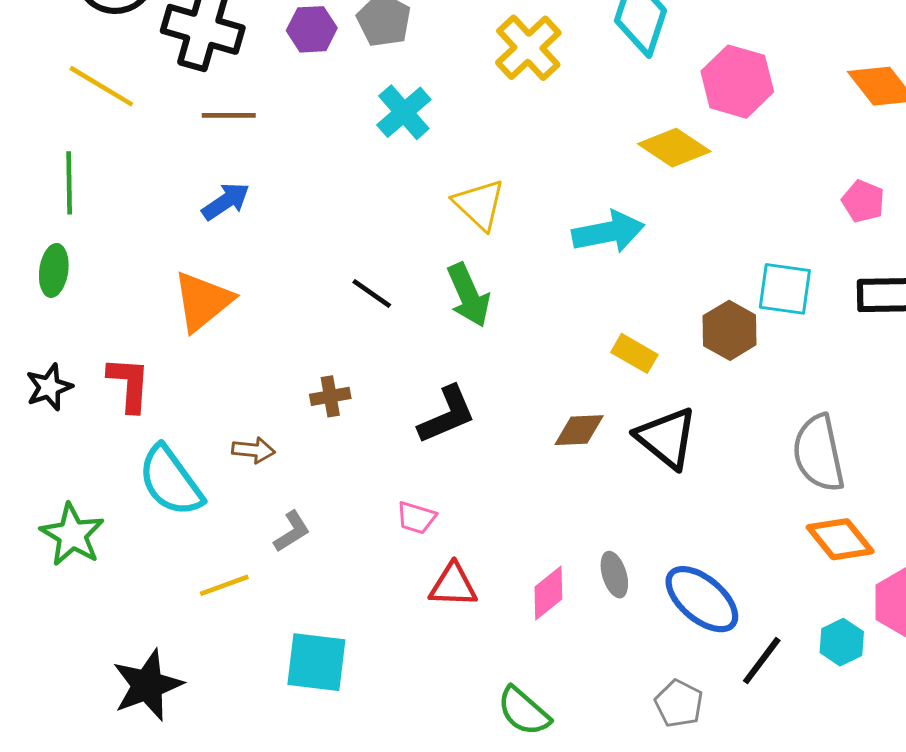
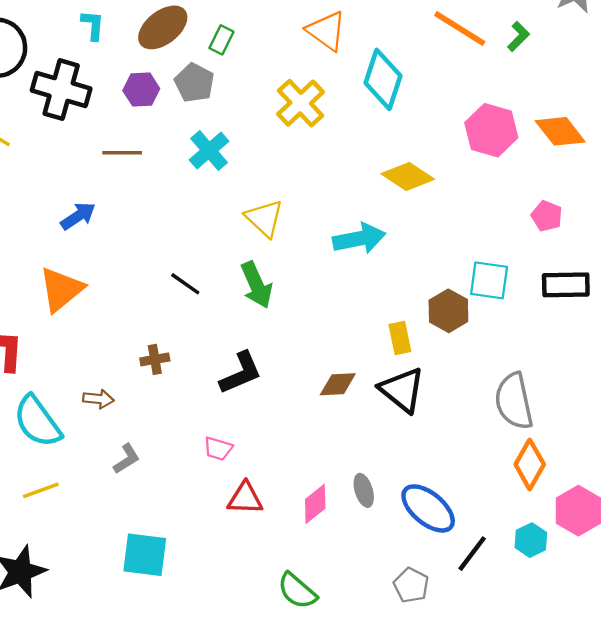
pink hexagon: (737, 82) -> (491, 130), moved
brown line: (229, 115) -> (122, 153), moved
yellow rectangle: (634, 353) -> (400, 338), moved, turned 48
orange diamond: (840, 539) -> (530, 464), turned 69
yellow line: (224, 585) -> (41, 490), moved

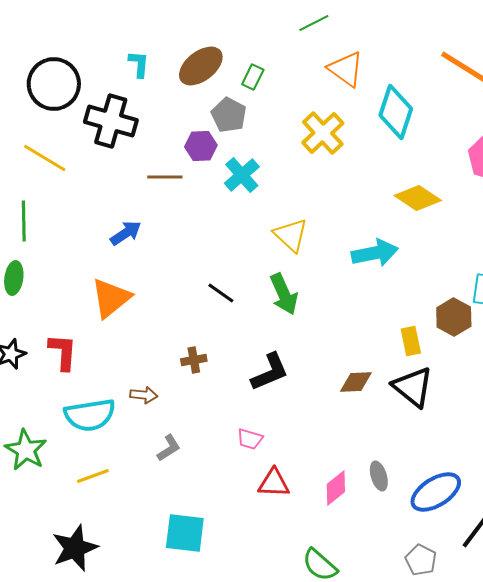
purple hexagon: (141, 90) -> (201, 146), moved
cyan semicircle: (37, 422) -> (90, 415), turned -63
blue ellipse: (428, 508) -> (436, 492), turned -72

